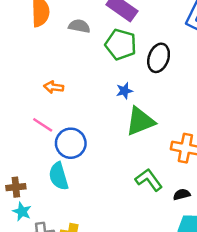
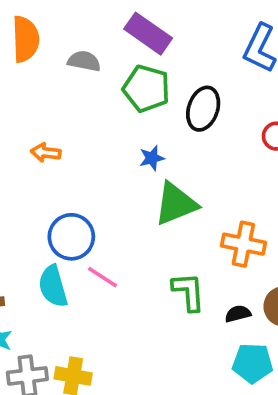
pink line: (43, 125) -> (102, 277), moved
green L-shape: (149, 180) -> (188, 292), turned 32

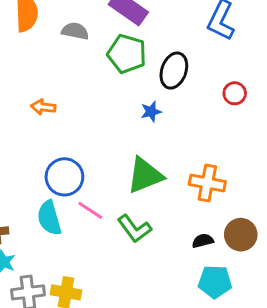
blue star: (152, 158) -> (151, 112), moved
green triangle: (176, 204) -> (145, 175), moved
green L-shape: (188, 292) -> (134, 229), moved, turned 148

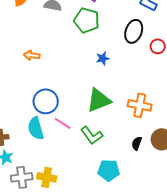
black ellipse: (174, 71) -> (134, 31), moved
black semicircle: (203, 241) -> (137, 143), turned -56
cyan pentagon: (215, 282) -> (109, 170), moved

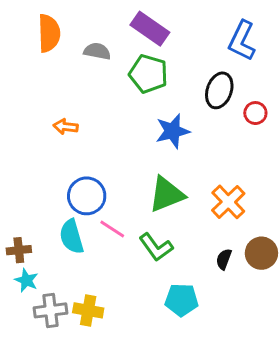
blue star: (103, 58) -> (173, 131), size x1.6
orange cross: (140, 105) -> (228, 202), turned 35

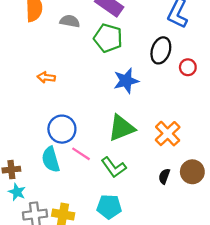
cyan pentagon: (182, 300) -> (109, 207), moved

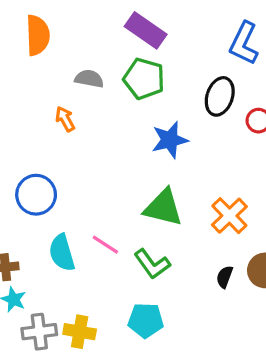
gray semicircle: (70, 21) -> (89, 79), moved
orange arrow: (46, 77) -> (65, 119), moved, turned 54
green triangle: (122, 128) -> (163, 208), turned 36
blue circle: (62, 129) -> (36, 195), moved

